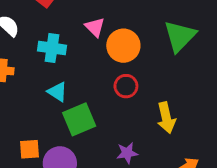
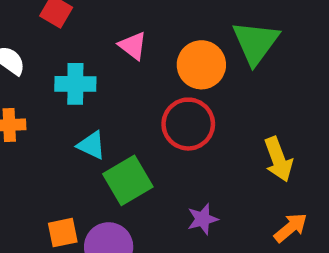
orange circle: (123, 46) -> (201, 65), moved
red circle: (126, 86) -> (188, 124), size x1.5
yellow arrow: (166, 118) -> (278, 159), moved

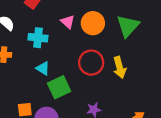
orange circle: (201, 65) -> (93, 23), moved
yellow arrow: (278, 159) -> (120, 67), moved

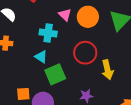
cyan cross: (38, 38) -> (48, 33), moved
yellow arrow: (120, 67) -> (107, 70), moved

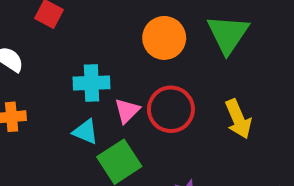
pink triangle: (65, 15) -> (127, 111), moved, turned 40
yellow arrow: (107, 70) -> (238, 119), moved

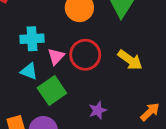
yellow arrow: (238, 119) -> (130, 60), turned -30

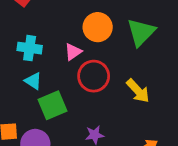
cyan cross: (32, 39) -> (30, 48), moved
pink triangle: (56, 56) -> (73, 52), moved

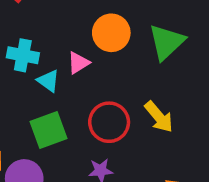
red circle: (94, 76) -> (109, 122), moved
cyan triangle: (33, 81) -> (48, 81), moved

